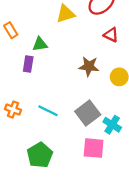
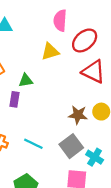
red triangle: (111, 35) -> (93, 72), size x1.6
brown star: (89, 66) -> (78, 115), moved

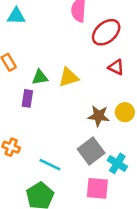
yellow triangle: (50, 52) -> (69, 77), moved
red triangle: (93, 72) -> (116, 67), size x0.6
cyan line: (33, 144) -> (50, 165), moved

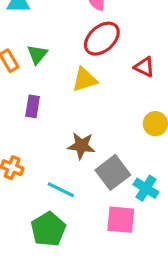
red ellipse: (106, 32) -> (102, 39), moved
green triangle: (40, 77) -> (37, 54), moved, turned -42
brown star: (99, 116) -> (81, 146), moved

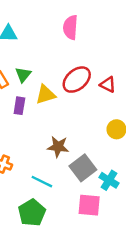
red ellipse: (102, 39) -> (77, 80), moved
yellow triangle: (85, 80) -> (46, 94), moved
purple rectangle: (33, 106) -> (19, 106), moved

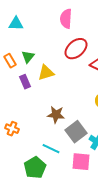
red ellipse: (77, 80) -> (76, 49), moved
purple rectangle: (19, 106) -> (25, 82), turned -32
cyan line: (42, 182) -> (51, 149), moved

